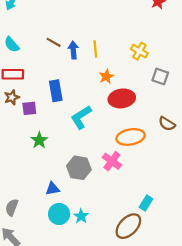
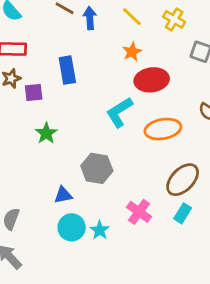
yellow line: (95, 49) -> (132, 17), moved, turned -42
cyan L-shape: (81, 117) -> (119, 112), moved
pink cross: (112, 161) -> (139, 212), moved
brown ellipse: (128, 226) -> (183, 180), moved

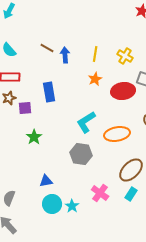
yellow line: (132, 17) -> (95, 54), turned 56
red ellipse: (152, 80) -> (123, 91), moved
gray hexagon: (97, 168) -> (81, 154), moved

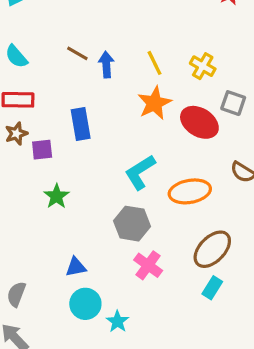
yellow line: (95, 54) -> (154, 63), turned -35
orange star: (95, 79) -> (154, 103), size x1.5
red ellipse: (123, 91) -> (199, 122), turned 40
pink cross: (100, 193) -> (148, 265), moved
cyan star: (72, 206) -> (118, 321), moved

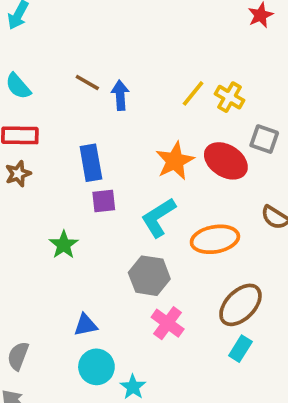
yellow line: (154, 63) -> (193, 93), moved, turned 65
orange star: (154, 103) -> (175, 161), moved
purple square: (42, 150) -> (104, 201), moved

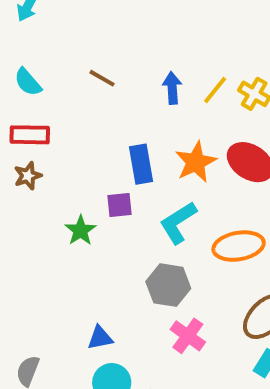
blue arrow: (120, 95) -> (172, 88), moved
blue rectangle: (91, 163) -> (141, 164), moved
green star: (64, 245) -> (80, 230), moved

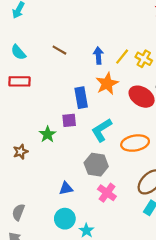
orange star: (196, 162) -> (107, 84), moved
brown star: (28, 176) -> (21, 152), moved
blue triangle: (100, 338) -> (66, 188), moved

